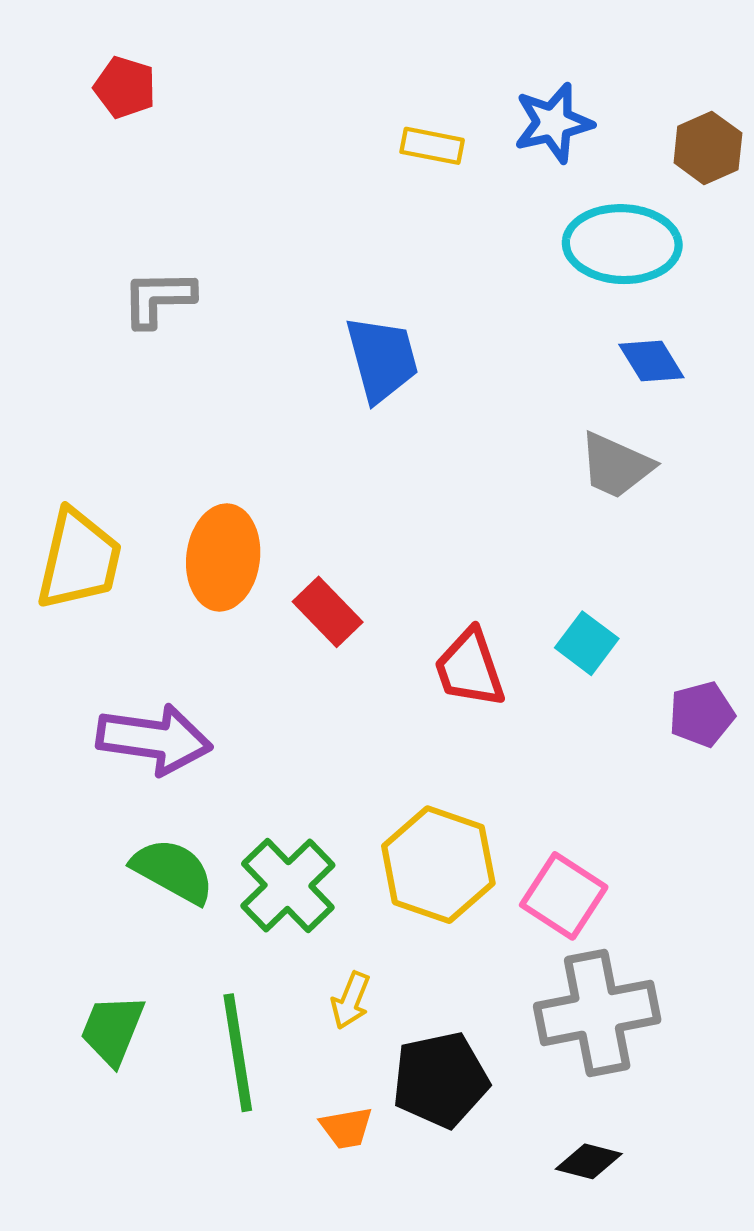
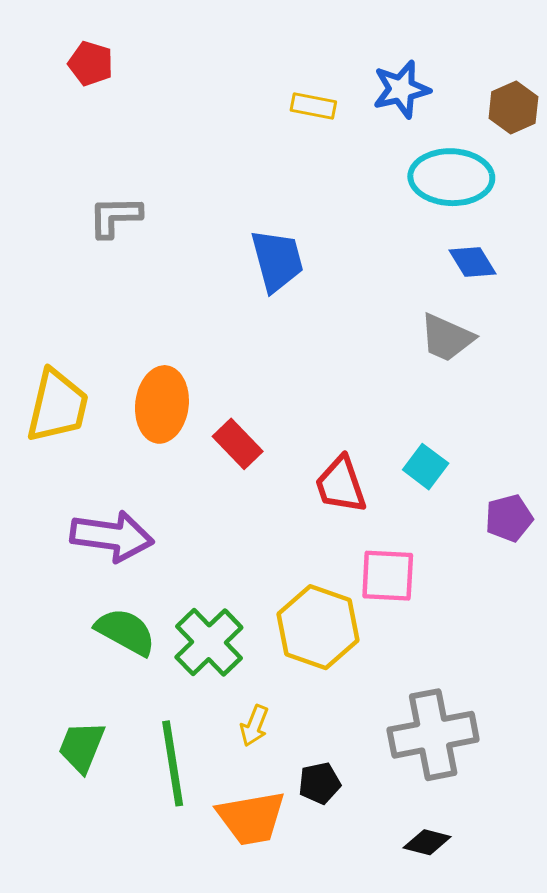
pink square: (564, 896) -> (388, 576), moved, turned -30
black pentagon: (440, 1080) -> (319, 783), size x0.6
orange trapezoid: (346, 1128) -> (251, 818), size x1.8

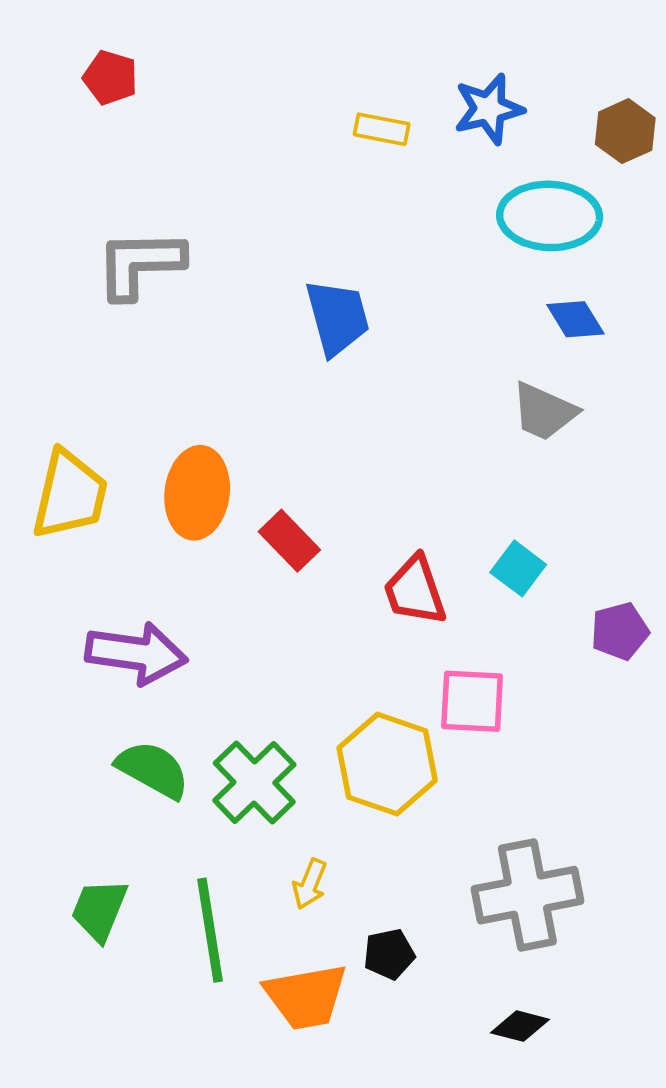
gray L-shape: (115, 217) -> (140, 264), size x1.4

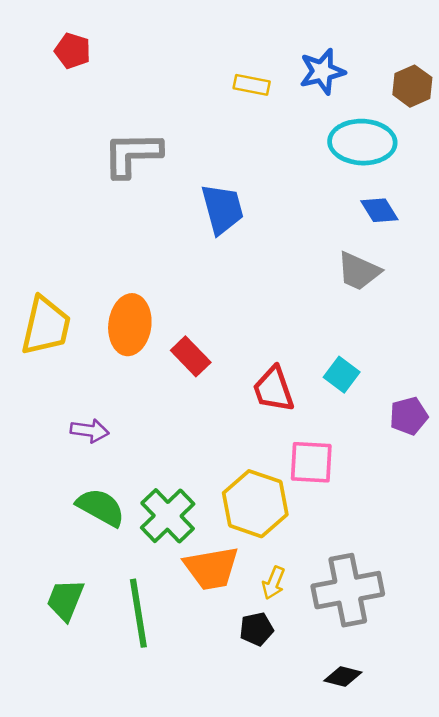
gray L-shape: (140, 264) -> (132, 154), moved
purple arrow: (136, 653) -> (90, 431), size x0.6
yellow arrow: (310, 884) -> (274, 583), moved
orange trapezoid: (306, 997) -> (211, 568), moved

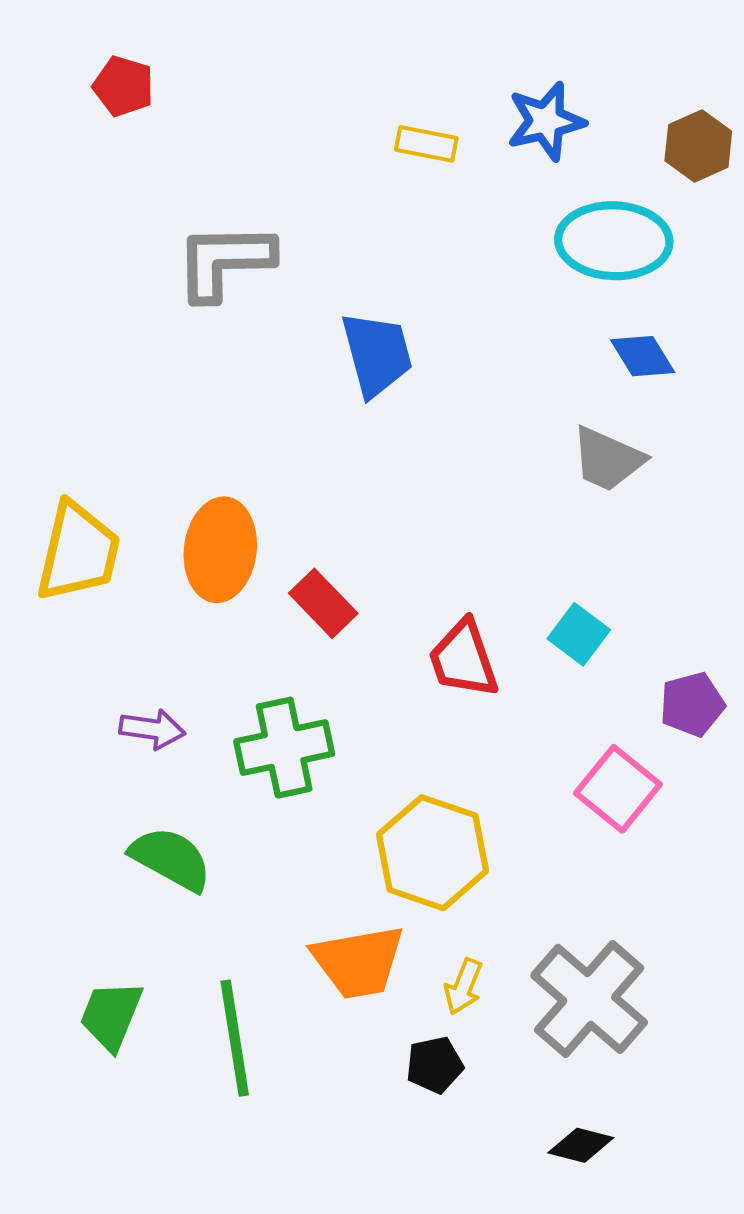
pink square: (311, 462) -> (618, 789), moved, turned 36
green cross: (168, 516) -> (284, 748), moved, turned 32
gray cross: (348, 590) -> (589, 999), turned -38

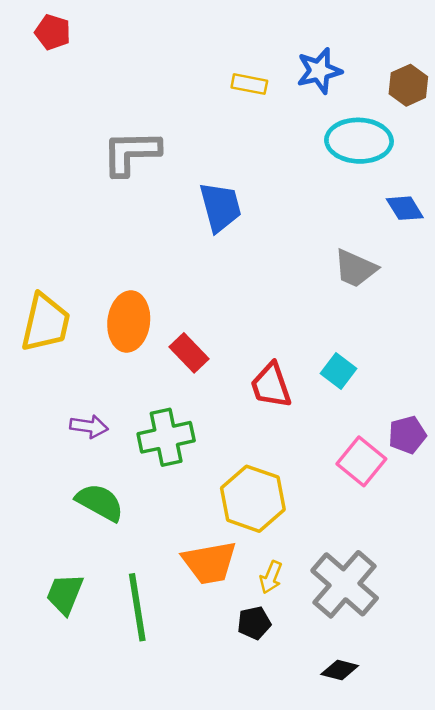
red pentagon: (123, 86) -> (53, 32), moved
blue diamond: (643, 356) -> (405, 208), moved
purple pentagon: (692, 704) -> (407, 435), moved

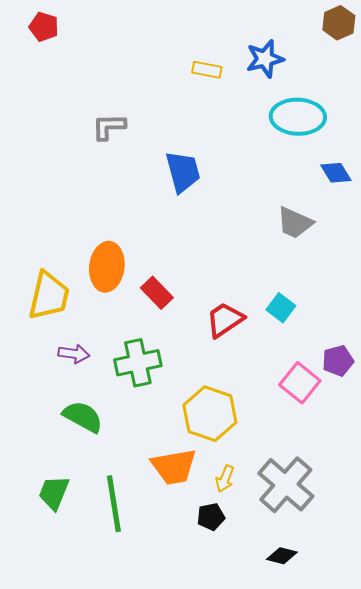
brown hexagon: (408, 85) -> (339, 23), moved
gray L-shape: (131, 153) -> (109, 127), size x0.7
yellow trapezoid: (46, 323) -> (49, 296), moved
red trapezoid: (271, 385) -> (225, 320), turned 75

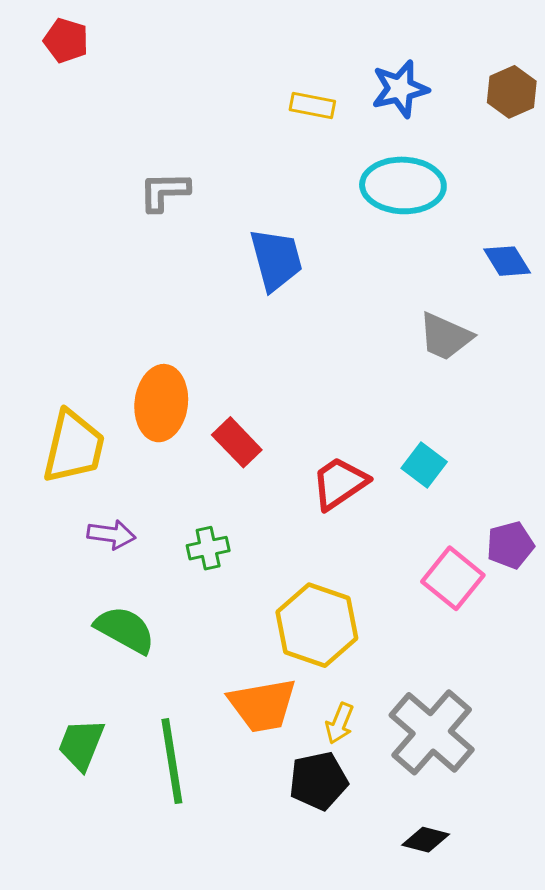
brown hexagon: (339, 23) -> (512, 92), moved
cyan ellipse: (298, 117) -> (403, 185), moved
green cross: (138, 363) -> (208, 548), size x0.6
black pentagon: (211, 517) -> (318, 781), size x1.4

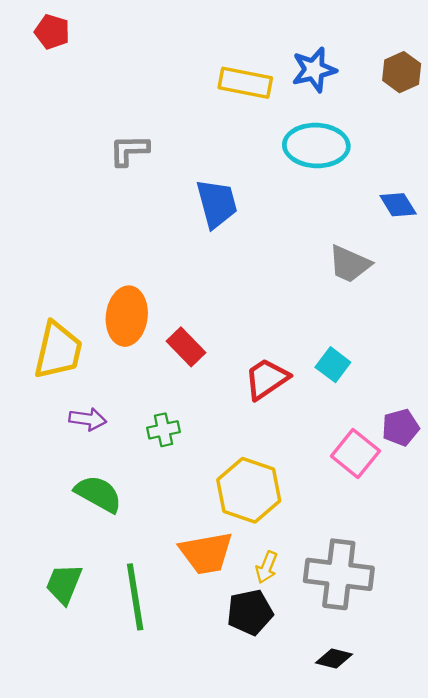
yellow rectangle: (312, 105) -> (245, 83), size x1.5
gray cross: (432, 732) -> (339, 574), turned -34

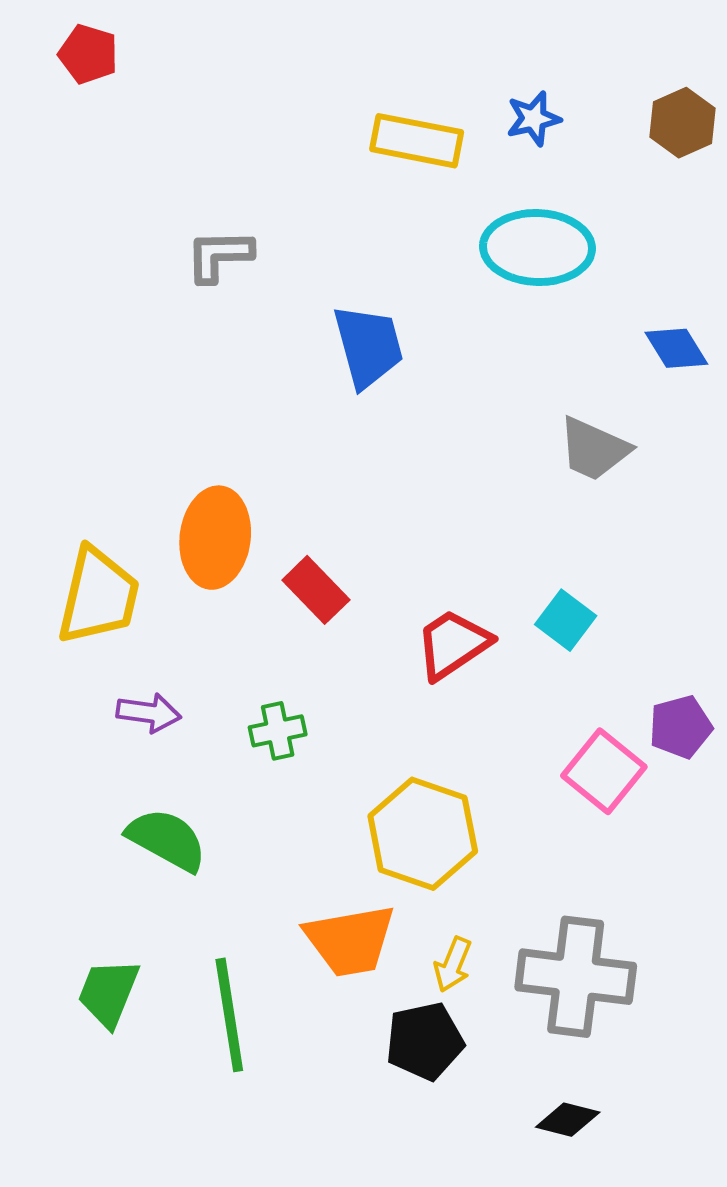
blue star: (314, 70) -> (533, 119), size x0.7

